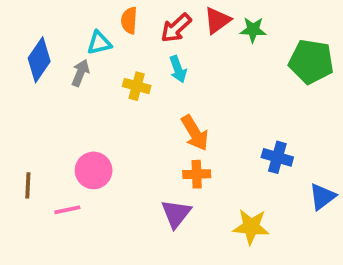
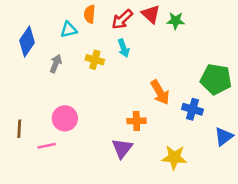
red triangle: (217, 20) -> (151, 14), turned -42
green pentagon: (311, 62) -> (216, 79), moved
gray arrow: (80, 73) -> (56, 64), moved
orange arrow: (195, 133) -> (160, 92), moved

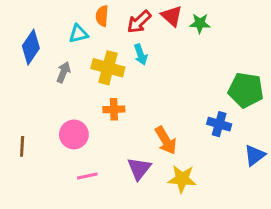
yellow cross: (95, 60) -> (108, 68), size x1.5
orange arrow: (160, 92) -> (166, 140), moved
orange cross: (136, 121) -> (114, 109), moved
pink line: (47, 146) -> (87, 176), moved
yellow star: (174, 157) -> (182, 179), moved

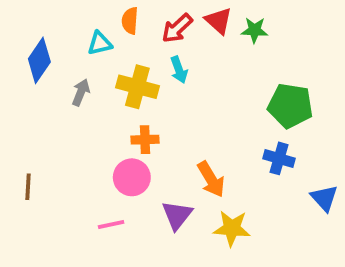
green pentagon: (246, 90) -> (290, 106), moved
pink circle: (74, 134) -> (132, 177), moved
blue triangle: (255, 155) -> (324, 198), turned -35

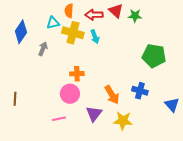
red arrow: (177, 28) -> (94, 15), turned 42
yellow cross: (137, 87) -> (73, 33), moved
blue cross: (279, 158) -> (140, 91), moved

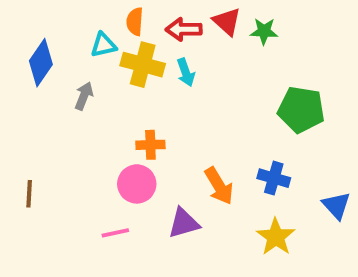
purple triangle: (94, 114) -> (184, 223), turned 36
yellow star: (123, 121) -> (276, 237), moved, turned 30

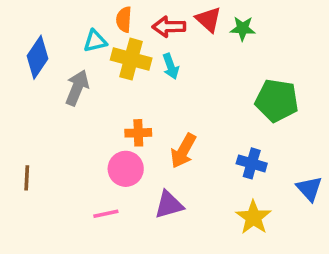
gray arrow: (84, 96) -> (77, 88), size x1.4
orange arrow: (219, 186) -> (183, 151), moved, turned 60

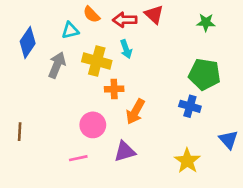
orange semicircle: (124, 19) -> (91, 14), turned -48
green star: (243, 28) -> (206, 22), moved
yellow cross: (131, 59) -> (97, 61), moved
orange cross: (138, 133) -> (114, 89), moved
blue cross: (252, 163) -> (190, 106), moved

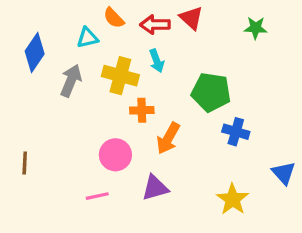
green pentagon: (205, 74) -> (211, 92), moved

